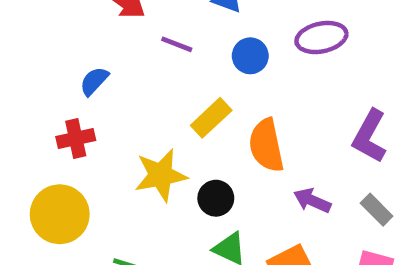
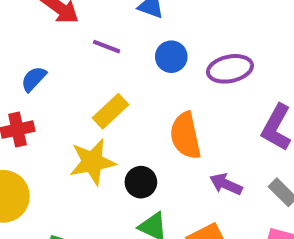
purple ellipse: (321, 37) -> (230, 69), moved
yellow rectangle: (211, 118) -> (111, 111), moved

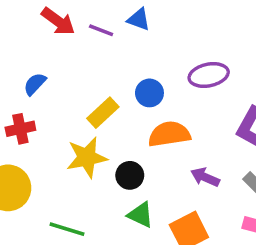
purple line: (107, 47) -> (101, 30), moved
blue circle: (171, 57) -> (149, 93), moved
orange semicircle: (185, 136) -> (169, 134), turned 93

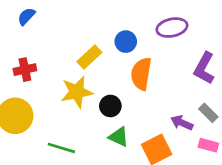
blue semicircle: (35, 84) -> (26, 16), moved
orange semicircle: (169, 134) -> (141, 74), turned -72
purple arrow: (205, 177) -> (182, 123), moved

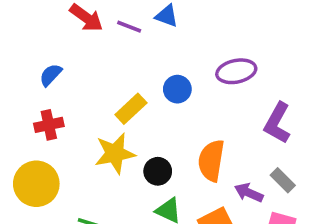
blue semicircle: (26, 16) -> (51, 75), moved
orange semicircle: (141, 74) -> (211, 161), moved

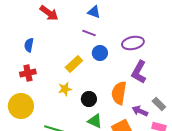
purple line: (129, 27) -> (89, 33), moved
blue semicircle: (51, 75) -> (29, 45), turned -32
purple L-shape: (277, 123) -> (139, 72), moved
yellow star: (115, 153) -> (65, 89), size x0.6

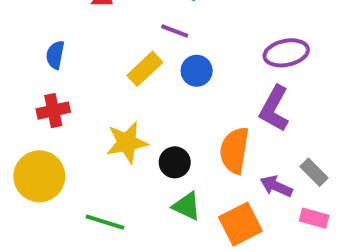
purple ellipse: (133, 43) -> (286, 53), moved
yellow rectangle: (74, 64) -> (145, 69), moved
yellow star: (65, 89) -> (127, 142), size x1.5

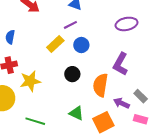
purple line: (175, 31) -> (70, 25), turned -48
purple ellipse: (286, 53) -> (126, 24), moved
yellow star: (127, 142) -> (30, 81), moved
black circle: (175, 162) -> (72, 74), moved

